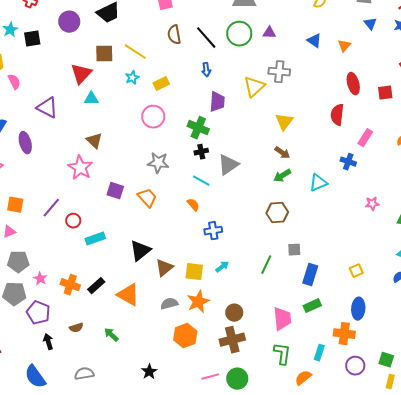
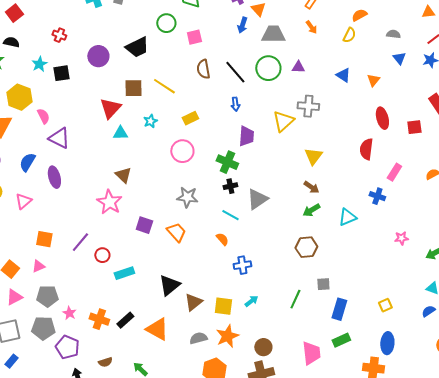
cyan star: (132, 78) -> (150, 121), moved
purple triangle: (47, 108) -> (59, 138), moved

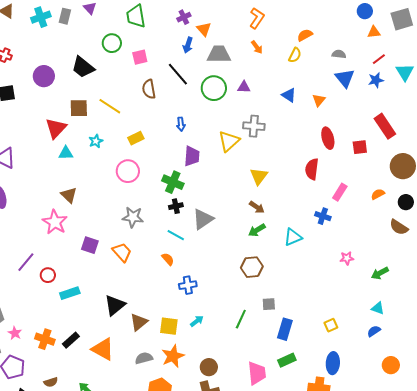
black trapezoid: (137, 47) -> (83, 67), turned 65
blue triangle: (399, 58) -> (345, 78), size x1.5
black line: (235, 72) -> (178, 74), moved

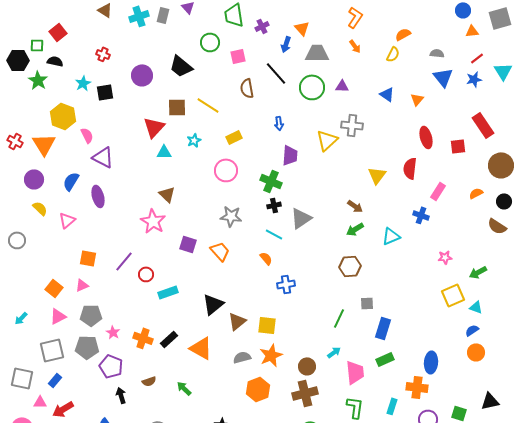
purple cross: (184, 17) -> (262, 26), moved
yellow triangle: (259, 176) -> (377, 175), moved
cyan arrow: (197, 321) -> (334, 352), moved
yellow square: (331, 325) -> (453, 295), moved, size x1.6
orange circle: (391, 365) -> (476, 352), moved

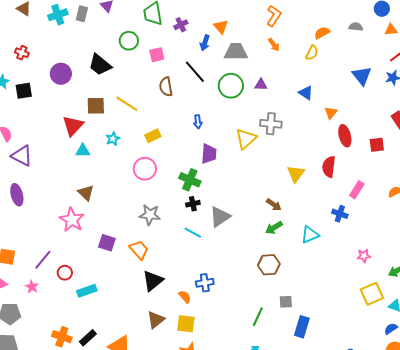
gray semicircle: (437, 53) -> (356, 27), moved
orange triangle: (417, 99) -> (331, 113), moved
orange semicircle: (266, 258) -> (185, 297), moved
black triangle: (213, 304) -> (153, 281), moved
pink star: (113, 332) -> (32, 287), moved

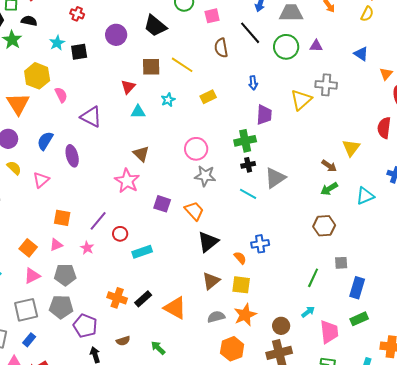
red triangle: (73, 126) -> (128, 87), size x0.7
purple triangle: (22, 156) -> (91, 117), moved
pink circle: (145, 169) -> (196, 149), moved
yellow triangle: (296, 174) -> (351, 148), moved
green cross: (190, 180) -> (245, 141), turned -35

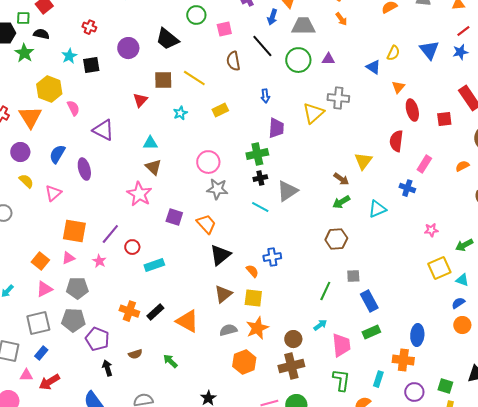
yellow semicircle: (367, 14) -> (393, 53), moved
cyan triangle: (138, 112) -> (150, 143), moved
orange square: (62, 218) -> (74, 231), size x1.4
blue rectangle: (357, 288) -> (369, 301), turned -45

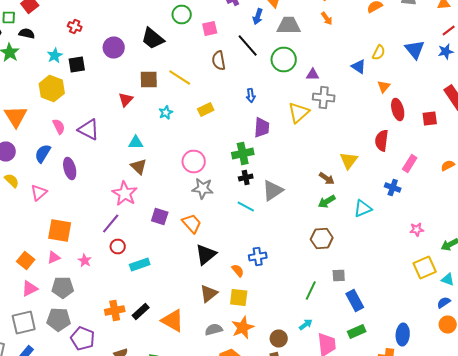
purple triangle: (328, 59) -> (313, 74), moved
yellow hexagon: (49, 89) -> (52, 88), moved
pink semicircle: (73, 108) -> (59, 126), moved
purple line: (110, 234) -> (111, 224), moved
orange cross: (129, 311) -> (115, 310), turned -30

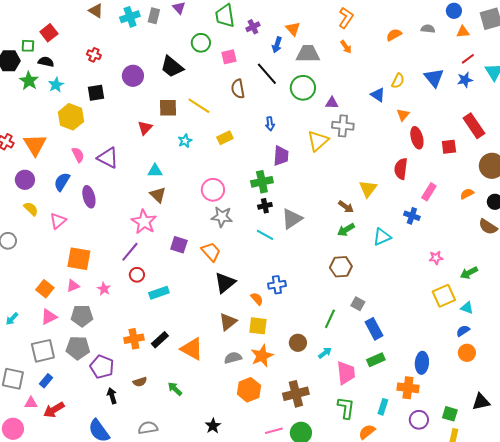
cyan star: (55, 56) -> (56, 85), moved
gray square: (339, 276) -> (358, 304), turned 32
brown circle: (279, 338) -> (298, 343), moved

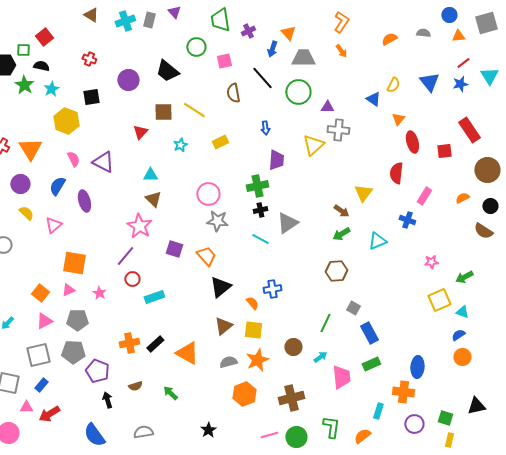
green L-shape: (346, 408) -> (331, 427), moved

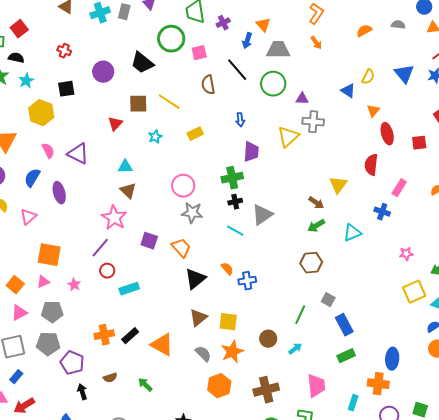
green circle: (196, 47) -> (171, 39), size x1.4
orange semicircle: (252, 303) -> (227, 269), moved
gray semicircle: (228, 362) -> (203, 354), turned 60
pink trapezoid: (341, 377) -> (316, 386), moved

